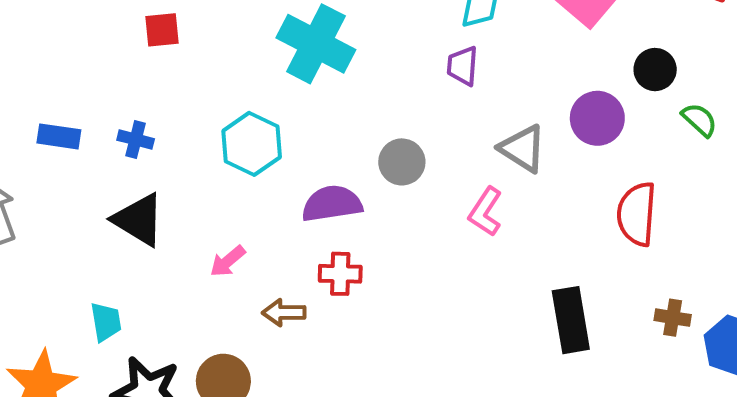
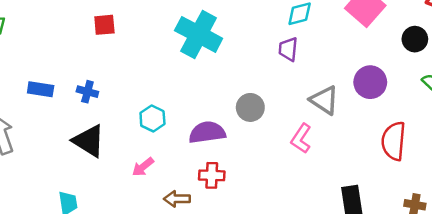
black circle: (655, 70) -> (415, 39), moved
cyan hexagon: (252, 144) -> (152, 118), moved, size x0.7

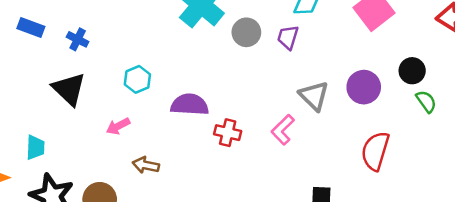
black circle: (415, 39) -> (412, 71), moved
gray circle: (250, 107) -> (246, 32), moved
red cross: (212, 175) -> (228, 133), moved

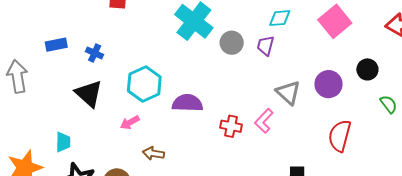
blue rectangle: (31, 27) -> (56, 45), turned -30
cyan hexagon: (137, 79) -> (144, 84), size x1.6
green semicircle: (426, 101) -> (389, 104), moved
red cross: (228, 133) -> (231, 126), moved

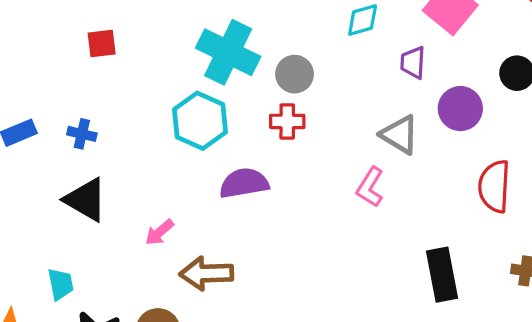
purple trapezoid: (266, 46) -> (413, 63), moved
cyan hexagon: (144, 84) -> (200, 121), moved
red cross: (231, 126) -> (287, 121), moved
brown arrow: (153, 153) -> (206, 273), size x1.5

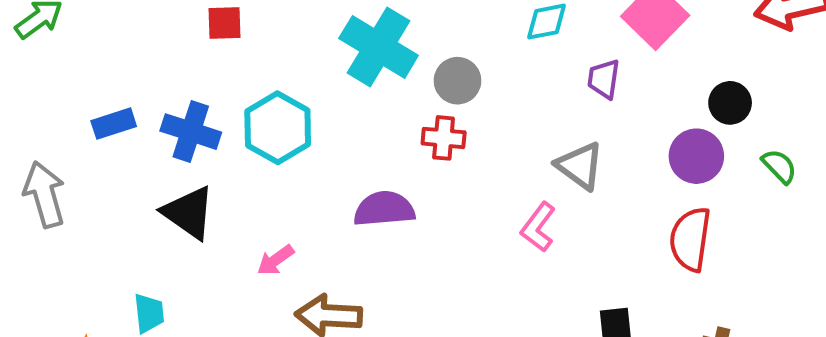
purple circle: (460, 109) -> (696, 156), moved
cyan hexagon: (200, 121) -> (278, 128), moved
blue cross: (82, 134) -> (191, 132), size x1.6

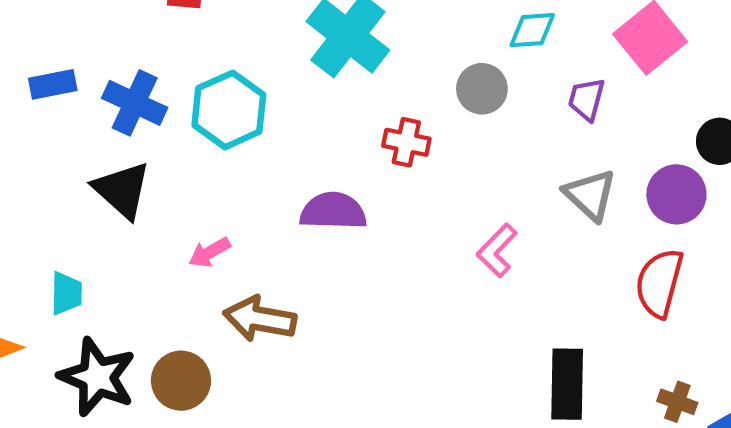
gray circle: (457, 81) -> (482, 89), moved
gray triangle: (580, 166) -> (590, 195), moved

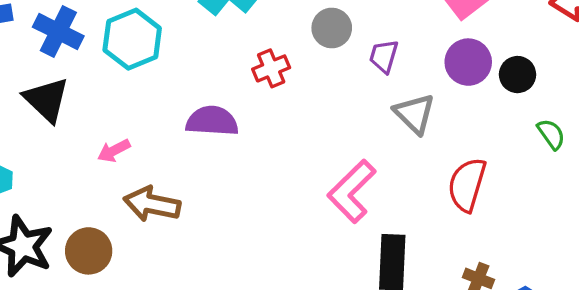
purple trapezoid: (586, 99) -> (384, 56), moved
red cross: (406, 142) -> (271, 68), turned -36
purple circle: (676, 194) -> (468, 62), moved
pink L-shape: (497, 250) -> (352, 191), moved, size x1.5

